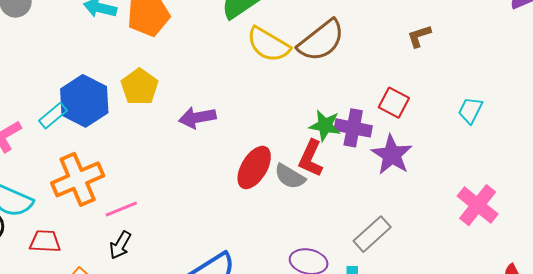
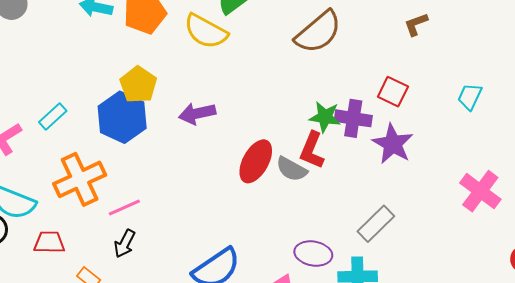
yellow semicircle: (268, 45) -> (206, 31), moved
blue hexagon: (84, 101) -> (122, 117), moved

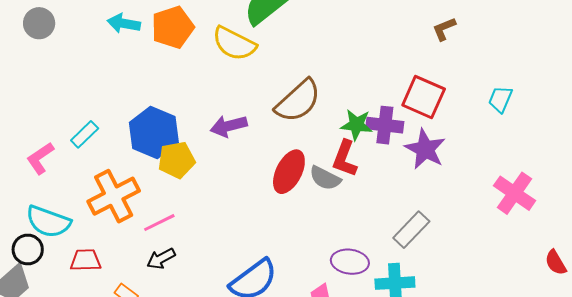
brown semicircle: (318, 32) -> (298, 101), moved
yellow pentagon: (138, 85) -> (177, 160), moved, turned 30
red square: (393, 92) -> (424, 97), size x1.4
black arrow: (125, 244) -> (161, 259), turned 36

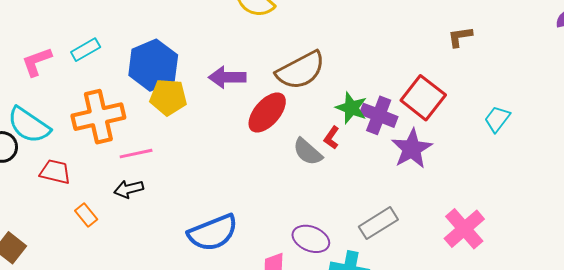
red L-shape: (345, 158) -> (332, 138), size x0.6
red ellipse: (289, 172) -> (267, 113), moved
pink cross: (515, 193) -> (464, 229), moved

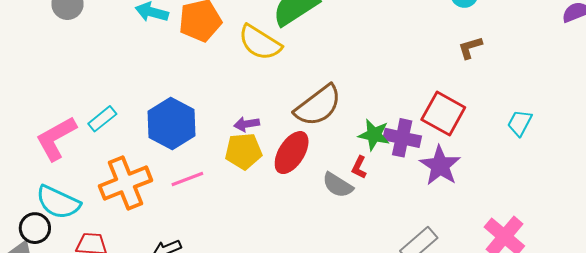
pink L-shape: (37, 62) -> (56, 138), size x1.4
purple arrow: (227, 77) -> (247, 124), size x0.7
yellow pentagon: (168, 97) -> (243, 151), moved
pink line: (136, 154) -> (187, 179), moved

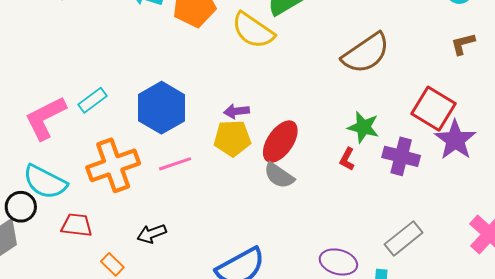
brown semicircle: (318, 106) -> (366, 53), moved
purple cross: (402, 138) -> (401, 156), moved
purple star: (440, 166) -> (455, 140), moved
gray semicircle: (338, 185) -> (279, 176), moved

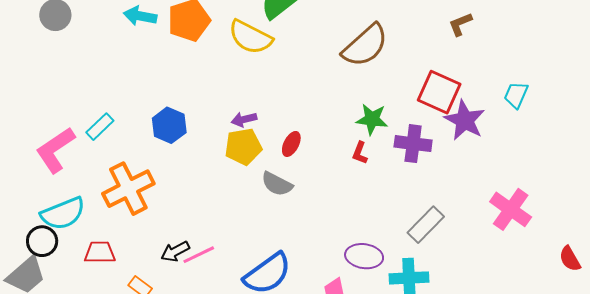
blue hexagon: (161, 108) -> (169, 125), size x0.7
red ellipse: (280, 142) -> (291, 144), size x0.6
pink line: (175, 164) -> (199, 255), moved
gray semicircle: (279, 176) -> (277, 184), moved
cyan semicircle: (45, 182) -> (63, 214), turned -42

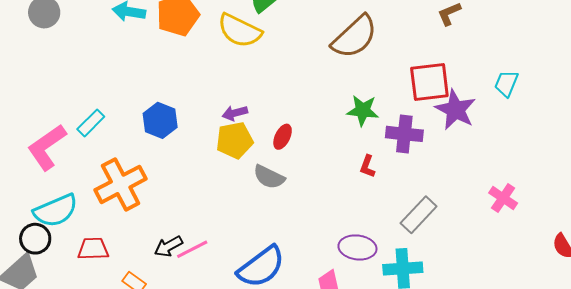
red square: (439, 92) -> (429, 82), turned -30
red L-shape: (360, 153) -> (367, 166), moved
pink cross: (511, 209) -> (503, 198), size x0.7

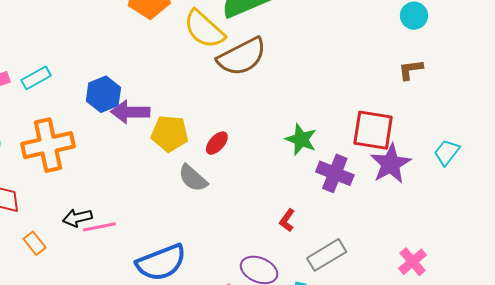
brown semicircle: (355, 37) -> (242, 57), moved
purple arrow: (235, 113) -> (130, 112), moved, size x1.5
red L-shape: (367, 166) -> (287, 220), moved

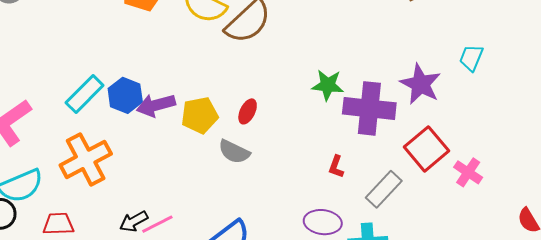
cyan rectangle: (36, 78) -> (85, 94), moved, size x1.4
red square: (373, 130) -> (427, 149), moved, turned -33
purple cross: (335, 173) -> (369, 108), size x1.4

